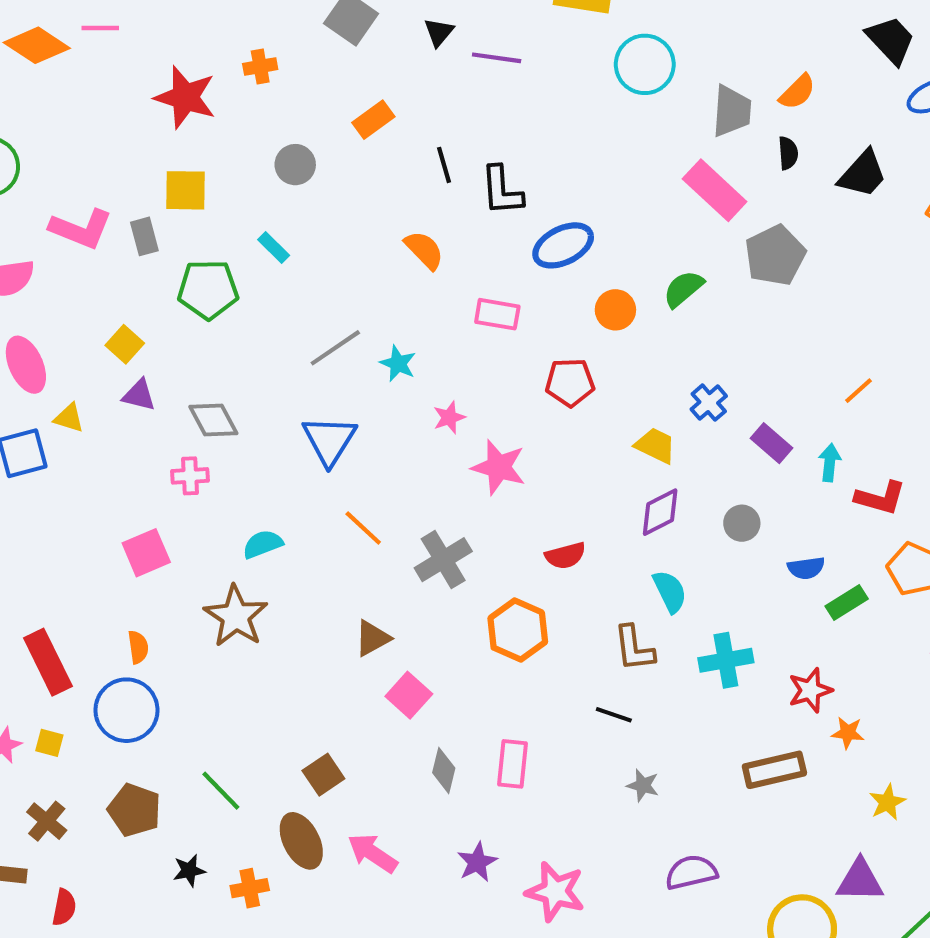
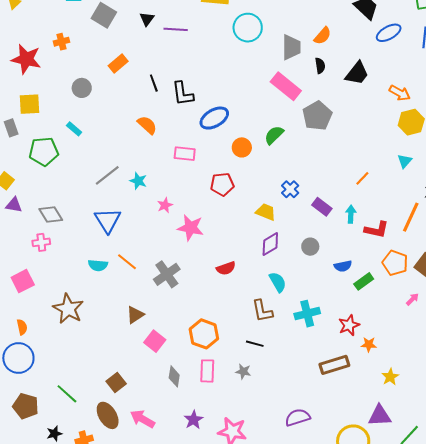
cyan semicircle: (263, 544) -> (98, 265), moved, turned -150
orange hexagon: (518, 630) -> (204, 334), moved
gray star: (643, 785) -> (243, 372), moved

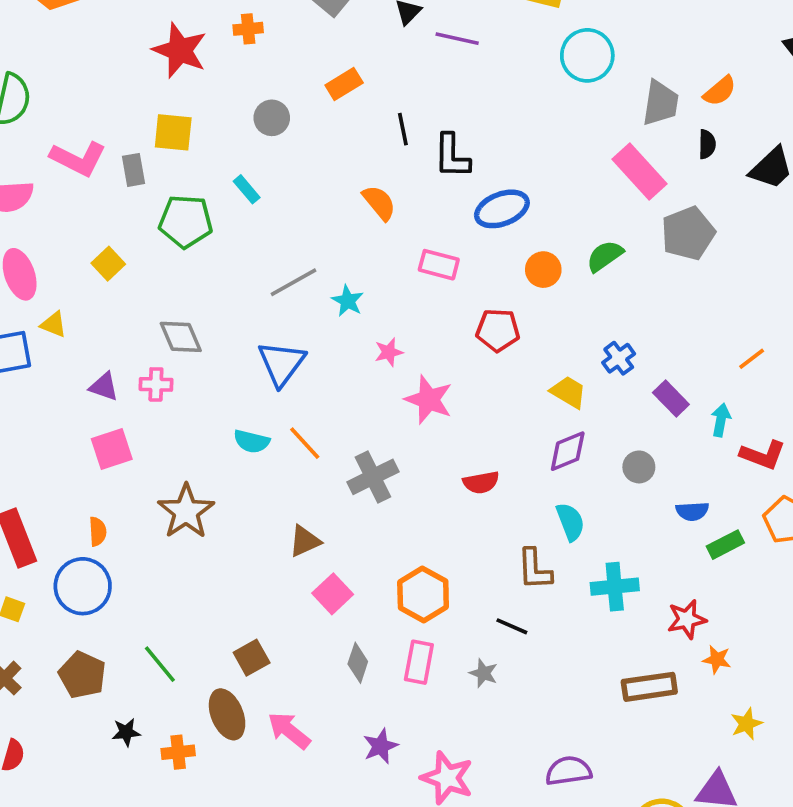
purple triangle: (14, 205) -> (104, 387), moved

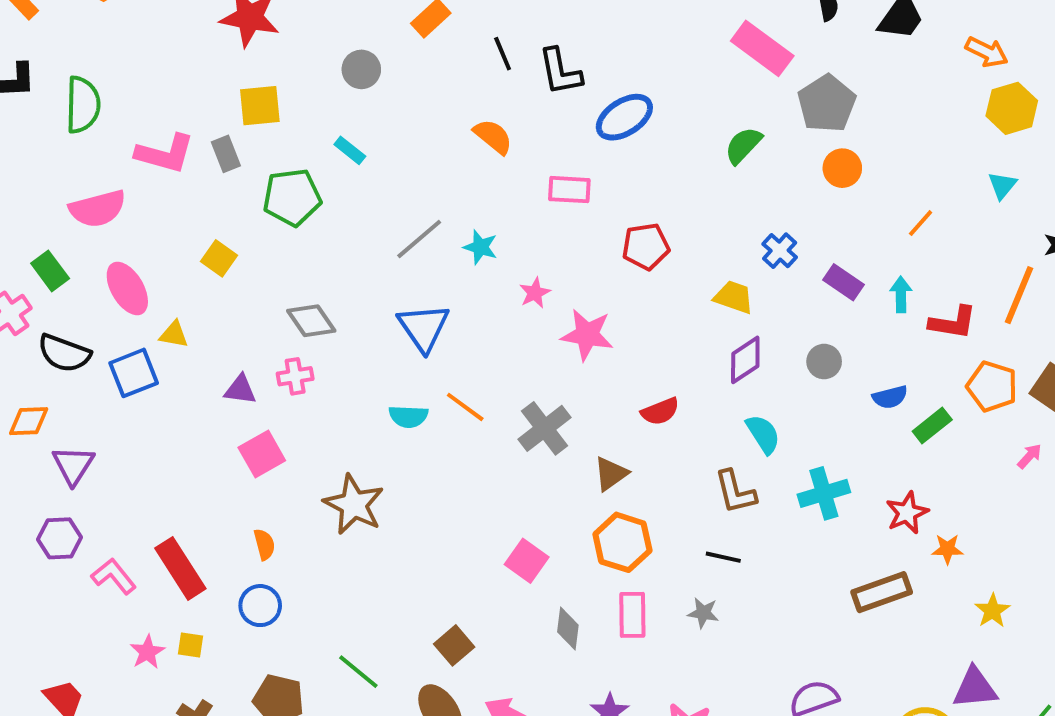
orange circle: (543, 270) -> (842, 168), moved
brown triangle: (305, 541) -> (611, 474), moved
blue circle: (83, 586) -> (260, 606), size x0.7

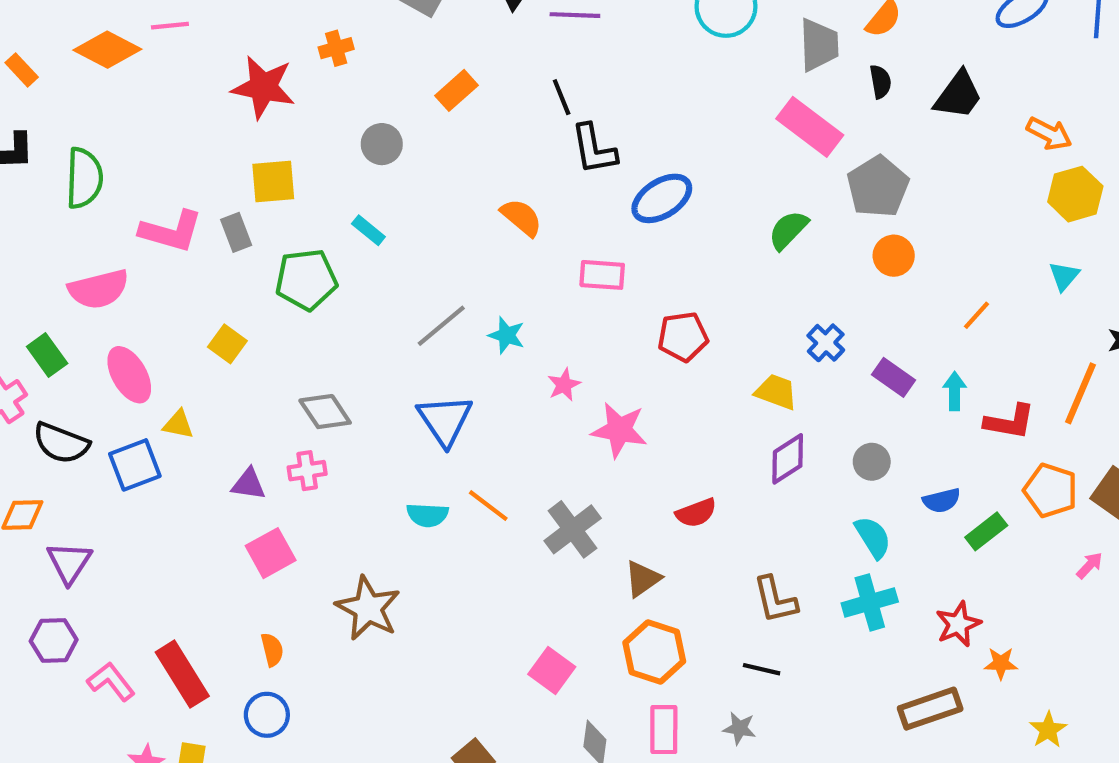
black line: (503, 54) -> (562, 97), moved
cyan semicircle: (763, 434) -> (873, 537), moved

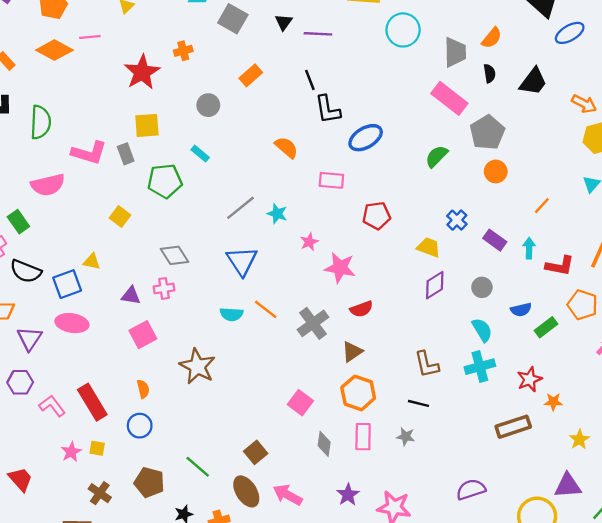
red star: (263, 87) -> (142, 72), turned 30
pink ellipse: (129, 375) -> (72, 323), moved, turned -52
red semicircle: (696, 513) -> (361, 309), moved

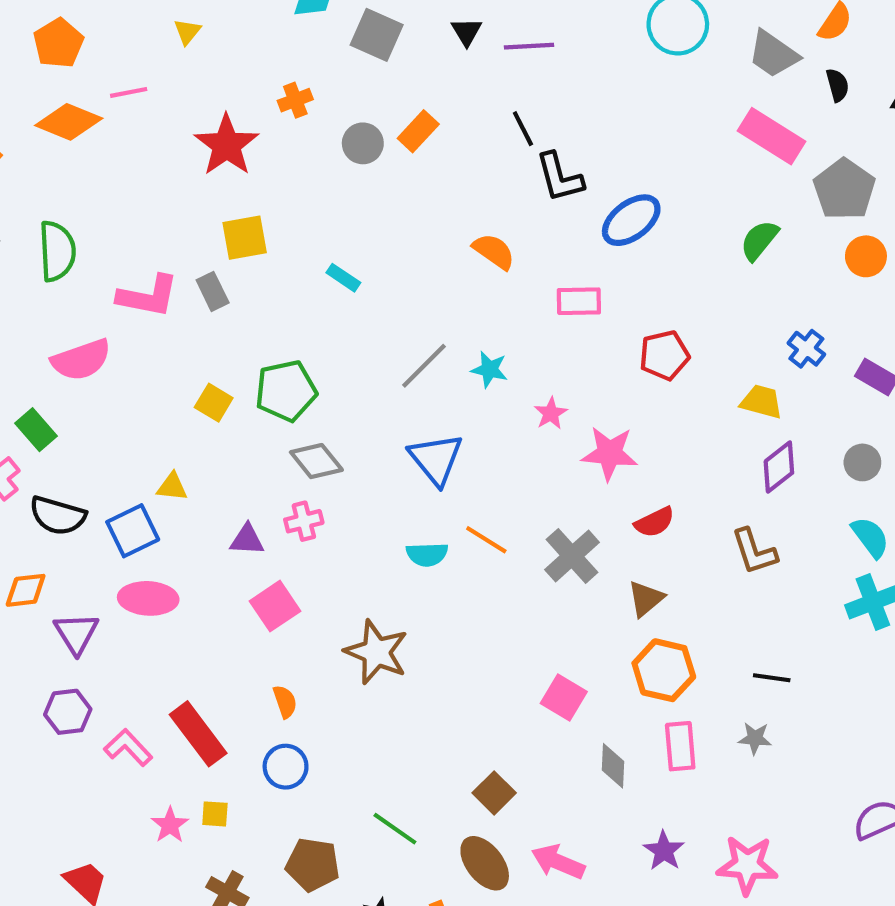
gray trapezoid: (455, 52) -> (773, 54), turned 132
gray circle: (208, 105) -> (363, 143), moved
green pentagon: (165, 181) -> (286, 391), moved
brown L-shape: (427, 364) -> (754, 552), moved

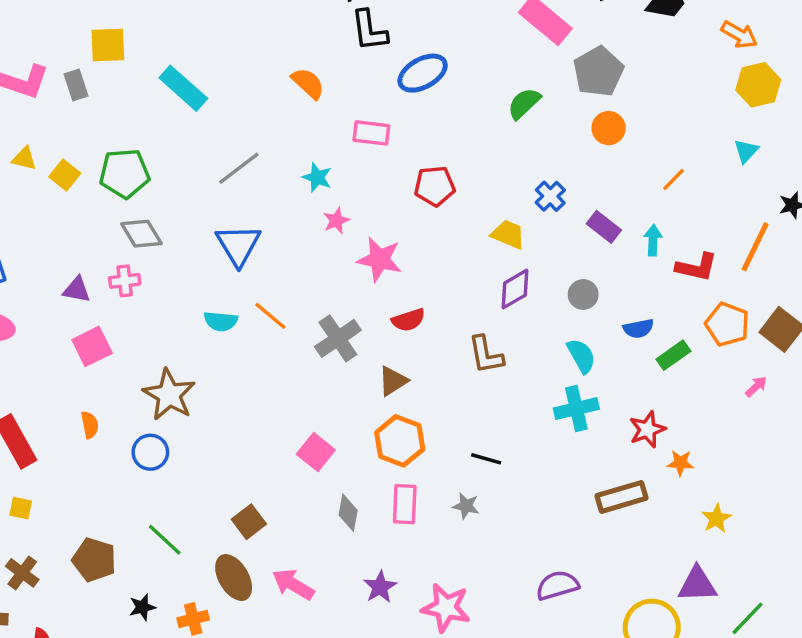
cyan rectangle: (343, 278) -> (183, 88), size x1.8
cyan star: (489, 369) -> (317, 177), moved
yellow triangle: (172, 487) -> (24, 158), moved
blue circle: (286, 767) -> (150, 452), moved

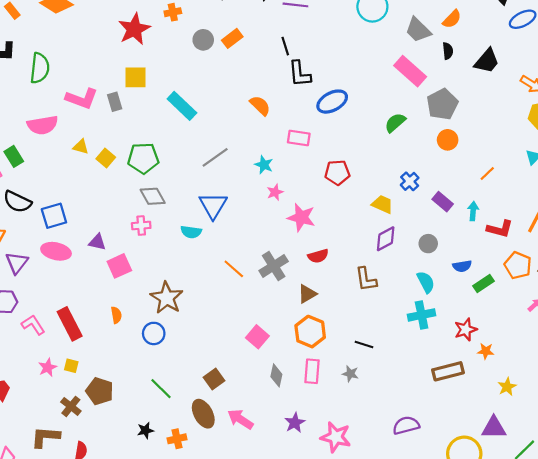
purple triangle: (77, 290) -> (97, 242), moved
orange line: (270, 316) -> (234, 269), moved
cyan semicircle: (221, 321) -> (191, 232), moved
brown pentagon: (94, 560) -> (100, 391), moved

